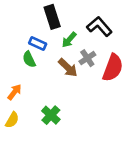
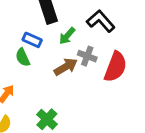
gray cross: (87, 58) -> (87, 56), turned -35
brown arrow: (68, 68) -> (66, 67), turned -75

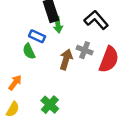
green arrow: (67, 36) -> (58, 25), moved, turned -49
brown arrow: (66, 67) -> (66, 59), turned -42

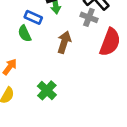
gray cross: (85, 50) -> (89, 17), moved

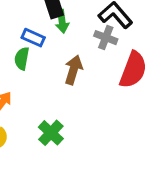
green semicircle: (25, 33) -> (22, 59), turned 35

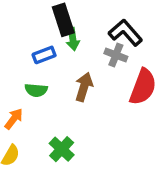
blue rectangle: (33, 38) -> (44, 55), turned -45
green semicircle: (22, 59) -> (36, 90), moved, turned -95

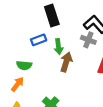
green arrow: (73, 39) -> (58, 47), moved
green semicircle: (36, 90) -> (24, 65), moved

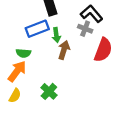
blue rectangle: (39, 40) -> (37, 29), size x1.5
orange arrow: (18, 84) -> (17, 71), size x1.5

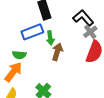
gray cross: (85, 29) -> (90, 32), moved, turned 32

